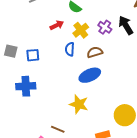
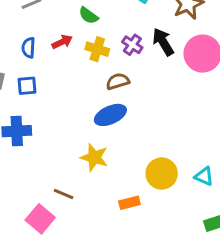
yellow cross: (81, 30) -> (97, 49), turned -35
blue semicircle: (70, 49) -> (28, 48), moved

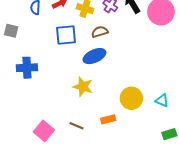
blue square: (27, 86) -> (66, 35), moved, size x1.5
brown line: (64, 194) -> (77, 126), moved

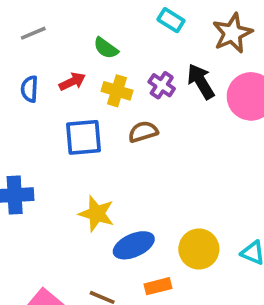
blue ellipse: (94, 56) -> (134, 245), moved
yellow star: (83, 87) -> (97, 214), moved

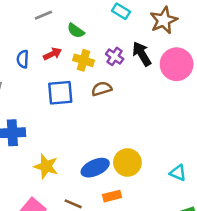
gray line: (33, 33) -> (43, 15), moved
yellow star: (97, 214) -> (46, 166), moved
yellow circle: (199, 249) -> (127, 162), moved

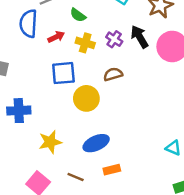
blue semicircle: (23, 59) -> (28, 24), moved, size x1.6
brown semicircle: (102, 89) -> (113, 74), moved
yellow circle: (127, 162) -> (86, 98), moved
yellow star: (46, 166) -> (50, 142), turned -30

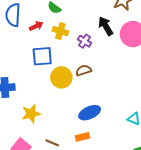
purple cross: (114, 39) -> (85, 41), moved
brown semicircle: (113, 74) -> (84, 70), moved
blue ellipse: (96, 143) -> (90, 113), moved

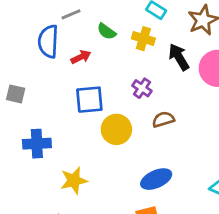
yellow cross: (60, 31) -> (143, 39), moved
purple cross: (85, 41) -> (142, 88), moved
brown semicircle: (84, 70) -> (163, 119), moved

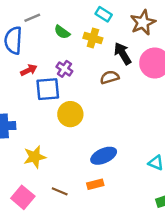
red arrow: (81, 57) -> (29, 70), moved
purple cross: (142, 88) -> (64, 69), moved
brown semicircle: (163, 119) -> (110, 77), moved

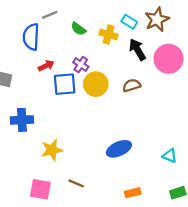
cyan rectangle: (104, 14) -> (129, 22), moved
brown semicircle: (110, 77) -> (132, 85), moved
yellow circle: (70, 114) -> (96, 84), moved
orange rectangle: (95, 184) -> (133, 193), moved
pink square: (23, 197) -> (40, 189), turned -30

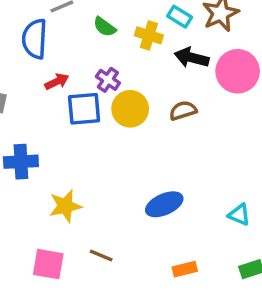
black arrow: (137, 50) -> (192, 58), turned -45

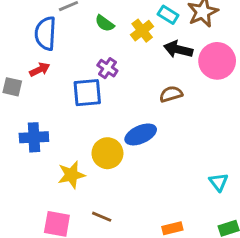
yellow cross: (149, 35) -> (142, 31), turned 35
red arrow: (57, 81) -> (40, 70), moved
yellow circle: (130, 109) -> (107, 153), moved
blue ellipse: (164, 204) -> (141, 134), moved
cyan triangle: (239, 215) -> (219, 182), turned 30

